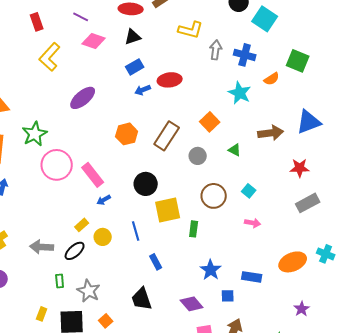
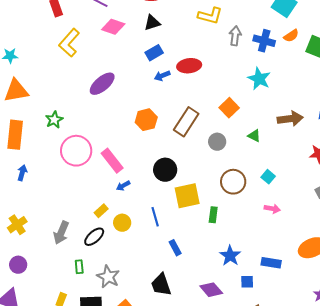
orange semicircle: (272, 79) -> (291, 36), moved
green star: (35, 134) -> (54, 120), size x0.7
gray arrow: (42, 247) -> (61, 233), turned -70

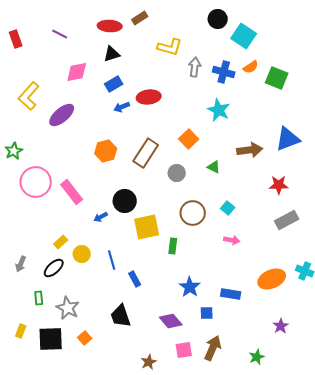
pink diamond: (113, 27) -> (77, 72), moved, turned -30
yellow L-shape: (69, 43) -> (29, 96), moved
blue arrow: (123, 186) -> (101, 217), moved
blue line: (155, 217) -> (112, 260), moved
gray arrow: (61, 233) -> (21, 264), size x0.7

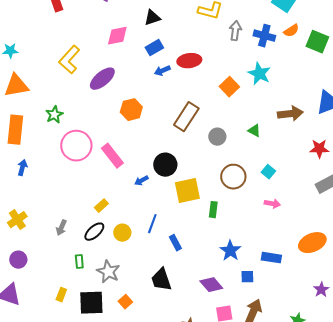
orange square: (189, 139) -> (229, 87), moved
orange hexagon: (106, 151) -> (131, 110), moved
yellow circle: (82, 254) -> (122, 233), moved
blue line: (112, 260) -> (152, 224), turned 36

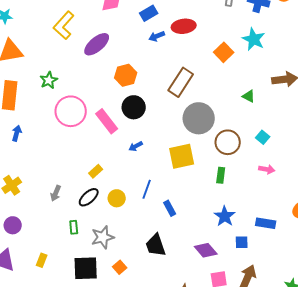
gray circle: (217, 137) -> (199, 118), moved, size x1.8
black circle: (165, 165) -> (134, 107), moved
green rectangle: (213, 210) -> (221, 175), moved
gray star: (108, 272) -> (103, 237), turned 30
yellow rectangle: (61, 295) -> (42, 260), moved

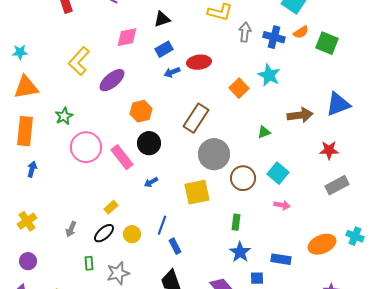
green triangle: (249, 96) -> (264, 132), turned -48
cyan square: (263, 137) -> (278, 173), size x1.5
green rectangle: (221, 175) -> (236, 222), moved
blue rectangle: (170, 208) -> (175, 246), moved

